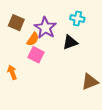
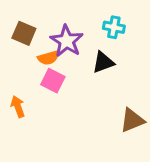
orange semicircle: (33, 39) -> (48, 58), turned 40

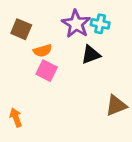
purple star: (67, 41) -> (76, 24), moved
orange arrow: (18, 107) -> (16, 117), moved

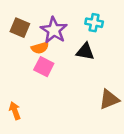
purple star: (76, 24) -> (54, 30), moved
black triangle: (91, 55) -> (85, 52), turned 30

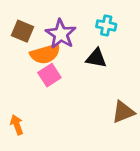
orange semicircle: (40, 48) -> (45, 54), size x1.5
pink square: (44, 67) -> (49, 75), turned 30

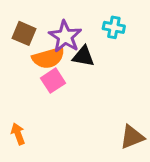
black triangle: (96, 58) -> (83, 56), moved
brown triangle: (123, 112) -> (132, 137), moved

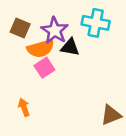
cyan cross: (114, 27) -> (96, 23), size x1.5
orange arrow: (18, 134) -> (24, 107), moved

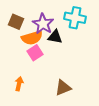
orange arrow: (24, 107) -> (19, 84), turned 32
brown triangle: (111, 115) -> (63, 88), moved

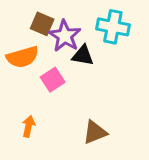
brown square: (16, 22) -> (42, 24), moved
orange semicircle: (32, 38) -> (22, 57), moved

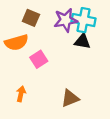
purple star: (65, 36) -> (66, 20), moved, turned 30
black triangle: (83, 55) -> (82, 41), moved

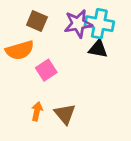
orange arrow: (21, 94) -> (37, 111), moved
brown triangle: (70, 98) -> (65, 114), moved, turned -48

